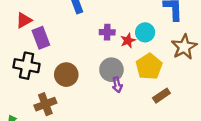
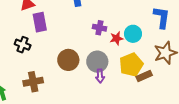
black cross: (27, 66) -> (23, 45), size x0.7
brown circle: (66, 75) -> (68, 60), moved
brown rectangle: (161, 96) -> (144, 76), moved

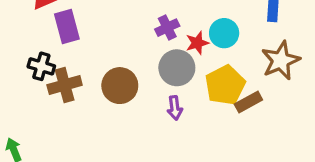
purple cross: (99, 28) -> (167, 28), turned -32
gray circle: (97, 62) -> (177, 68), moved
brown cross: (33, 82) -> (65, 85), moved

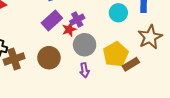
purple rectangle: (67, 26) -> (52, 21), moved, turned 66
cyan circle: (224, 33) -> (118, 13), moved
red star: (197, 43) -> (69, 29), moved

